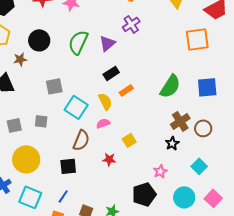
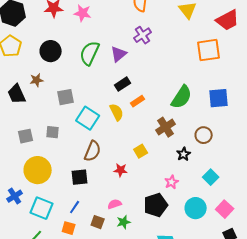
brown star: (20, 59) -> (37, 80), moved
brown cross: (180, 121) -> (166, 127), moved
pink semicircle: (103, 123) -> (115, 204), moved
brown circle: (203, 128) -> (204, 135), moved

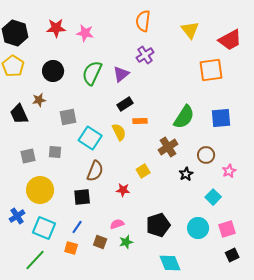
orange rectangle: (138, 101) -> (140, 121), turned 32
pink star: (172, 182) -> (229, 171), moved
pink square: (225, 209) -> (227, 229), turned 30

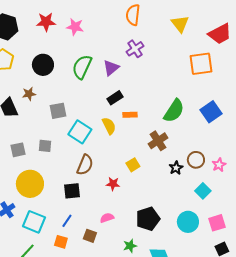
blue square: (221, 118) -> (211, 112), turned -30
brown circle: (206, 155) -> (196, 160), moved
green star: (126, 242) -> (130, 246), moved

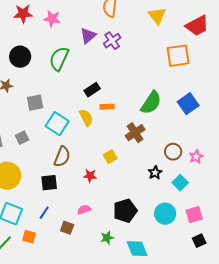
purple triangle: (111, 68) -> (88, 36), moved
gray square: (45, 146) -> (22, 138), turned -32
black star: (176, 168) -> (155, 173), moved
orange square: (61, 242) -> (29, 237), moved

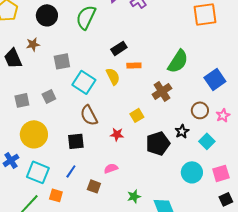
blue square: (188, 104) -> (215, 79), moved
brown semicircle: (62, 157) -> (89, 115), turned 130
black pentagon: (125, 211) -> (158, 143), moved

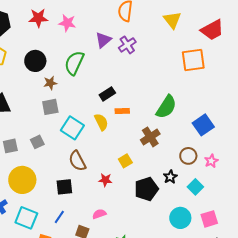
brown star: (33, 44) -> (50, 83), moved

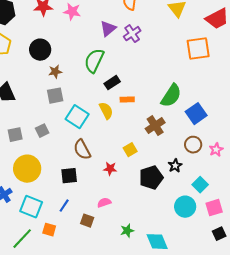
green semicircle: (74, 63) -> (94, 61), moved
blue square: (203, 125) -> (196, 114), moved
cyan square: (195, 187) -> (200, 185), moved

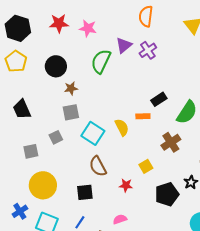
green semicircle: (94, 61) -> (101, 61), moved
black rectangle: (112, 83) -> (159, 99), moved
gray square: (42, 131) -> (56, 137), moved

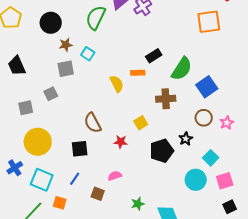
cyan square: (93, 133) -> (88, 54), moved, size x0.6
brown cross: (171, 142) -> (166, 99), turned 30

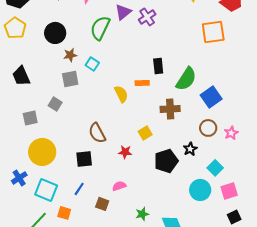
black rectangle: (154, 56) -> (158, 66), turned -63
gray square: (51, 94) -> (55, 104), turned -32

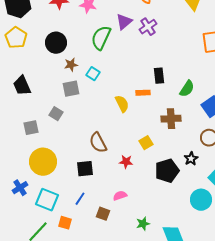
green semicircle: (186, 79) -> (187, 89), size x0.7

